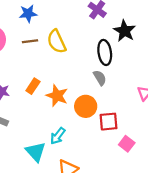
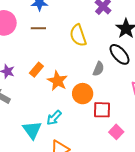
yellow semicircle: (57, 42) -> (78, 35), moved
black ellipse: (105, 52) -> (120, 54), moved, turned -40
gray semicircle: (100, 78) -> (98, 69), turned 48

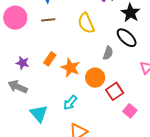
red square: (102, 110) -> (115, 91), turned -30
cyan triangle: (32, 130) -> (39, 114), moved

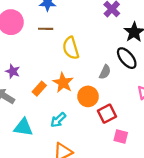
yellow semicircle: (86, 23) -> (71, 48), moved
orange rectangle: (50, 59) -> (39, 89), moved
pink square: (130, 111) -> (121, 136), turned -32
cyan triangle: (39, 114) -> (23, 127), turned -48

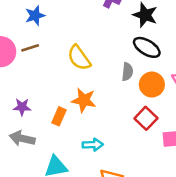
brown line: (46, 29) -> (30, 48), moved
orange circle: (88, 96) -> (152, 85), moved
cyan arrow: (58, 120) -> (93, 145), turned -119

